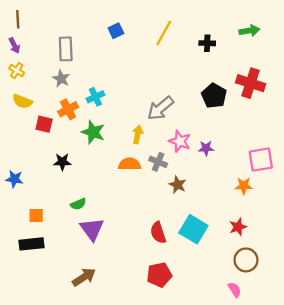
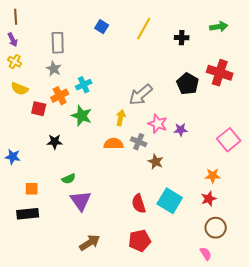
blue square: (116, 31) -> (102, 27), turned -32
pink square: (261, 160) -> (229, 140), turned -30
orange star: (244, 186) -> (213, 176), moved
brown arrow: (84, 277) -> (90, 243), moved

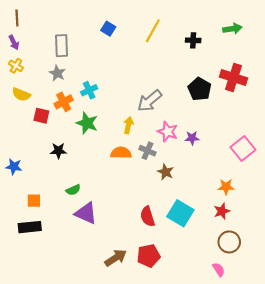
purple triangle: (81, 201) -> (86, 213), turned -30
brown arrow: (90, 243) -> (116, 258), moved

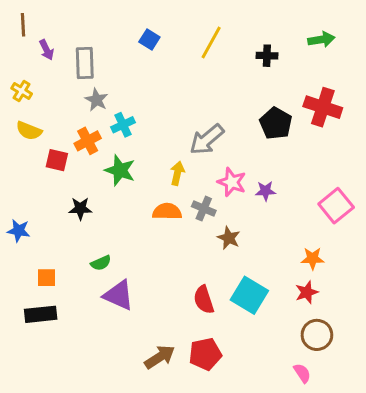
purple arrow: (14, 42) -> (47, 50), moved
gray star: (57, 73) -> (96, 100), moved

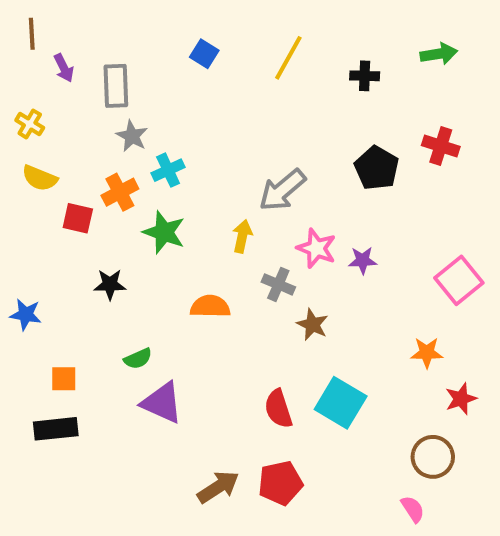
red cross: (323, 107) -> (441, 146), size x0.7
orange semicircle: (167, 211) -> (210, 306), moved
red star: (307, 292) -> (461, 399), moved

